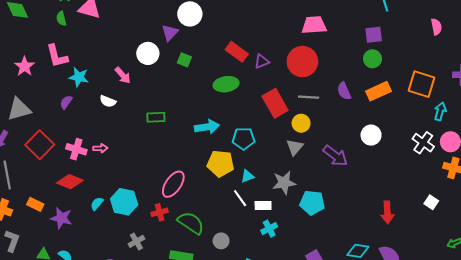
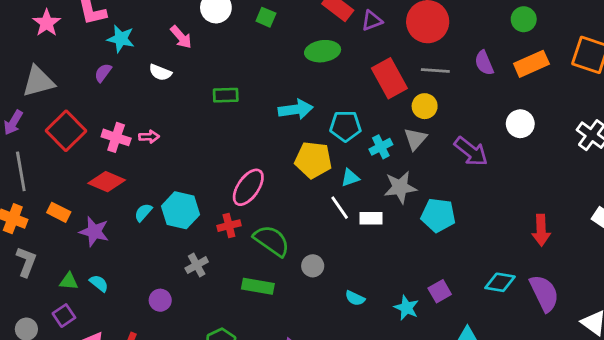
cyan cross: (269, 229) -> (381, 147), moved

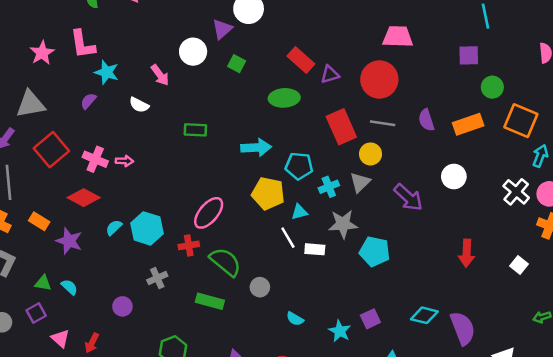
green circle: (524, 19) -> (492, 87), moved
red arrow: (541, 230) -> (467, 253), moved

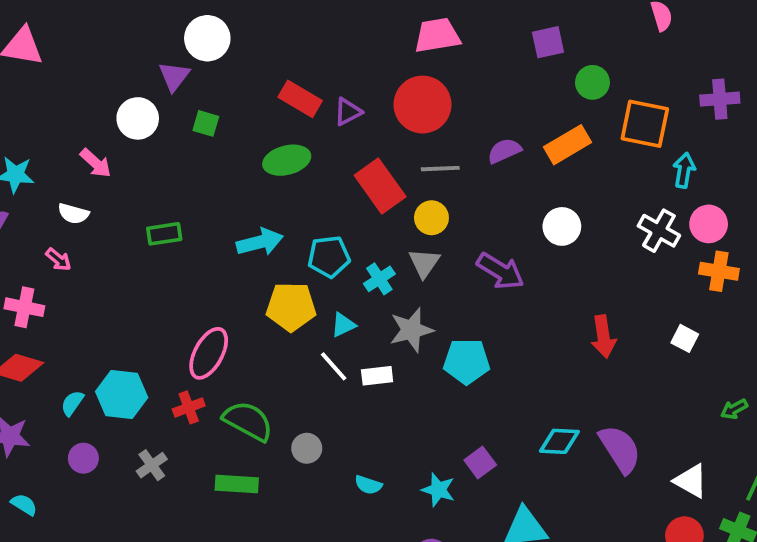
purple semicircle: (426, 120) -> (504, 151), turned 95
pink arrow: (124, 161) -> (58, 259), moved, turned 48
purple circle: (122, 306) -> (83, 458), moved

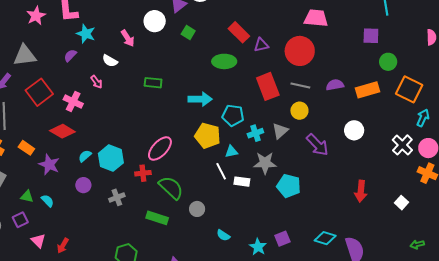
yellow circle: (431, 218) -> (299, 111), moved

